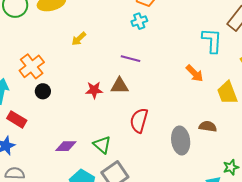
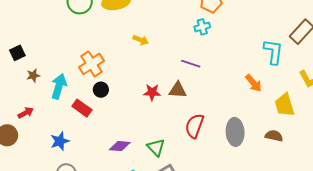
yellow arrow: (79, 39) -> (141, 40), turned -119
red rectangle: (17, 119) -> (82, 108), moved
brown semicircle: (208, 126) -> (274, 136), moved
gray ellipse: (181, 140) -> (235, 132), moved

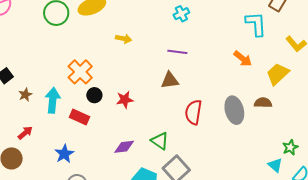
red star: (152, 92) -> (125, 100), moved
yellow trapezoid: (285, 105) -> (278, 74), turned 75
brown semicircle: (274, 136) -> (263, 103), moved

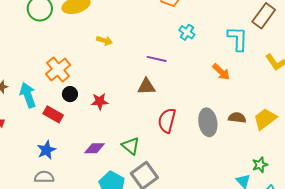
cyan cross: (181, 14) -> (187, 32), moved, turned -35
yellow trapezoid: (278, 74) -> (265, 119), moved
cyan arrow: (53, 100) -> (28, 95), turned -30
blue star: (64, 154) -> (46, 150), moved

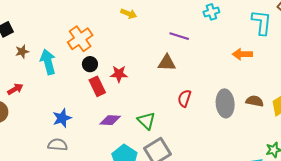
cyan cross: (187, 32) -> (211, 12), turned 35
orange arrow: (221, 72) -> (242, 54), turned 132
red rectangle: (53, 114) -> (97, 86), moved, turned 30
red semicircle: (167, 120) -> (184, 98), size x0.7

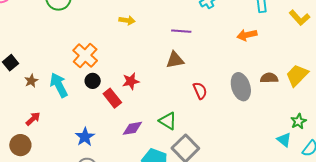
black circle: (90, 64) -> (93, 81), moved
red semicircle: (184, 98) -> (200, 91), turned 150

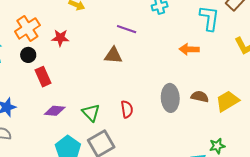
red star: (131, 81) -> (60, 38), moved
red semicircle: (200, 91) -> (127, 109), moved

